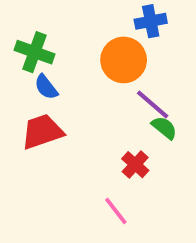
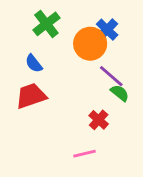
blue cross: (151, 21) -> (107, 30), moved, turned -35
green cross: (34, 52) -> (46, 24), moved, turned 32
pink line: (116, 211) -> (84, 154), turned -65

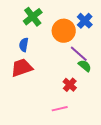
blue cross: (107, 30) -> (85, 21), moved
blue semicircle: (34, 63) -> (24, 45), turned 48

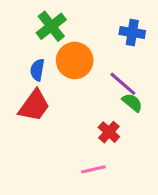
blue cross: (85, 21) -> (132, 32), turned -35
orange circle: (64, 31) -> (75, 60), moved
red trapezoid: (22, 68) -> (34, 106), turned 145

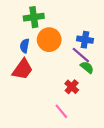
green cross: (51, 26) -> (34, 17), turned 30
blue cross: (132, 32) -> (85, 40), moved
pink line: (93, 169) -> (61, 111), turned 63

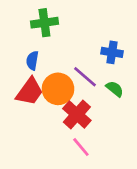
orange circle: (49, 40) -> (58, 89), moved
purple line: (81, 55) -> (85, 77), moved
red cross: (72, 87) -> (77, 115), moved, size x1.5

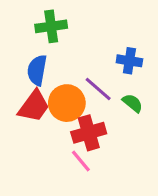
blue semicircle: (32, 60) -> (37, 70), size x1.4
red cross: (77, 115) -> (89, 133), turned 32
pink line: (81, 147) -> (81, 161), moved

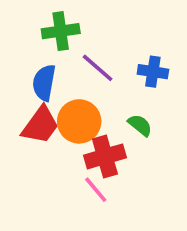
purple line: (98, 89) -> (98, 68), moved
green semicircle: (133, 103) -> (140, 125), moved

